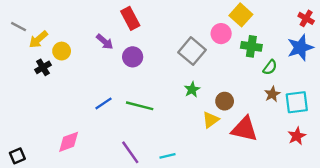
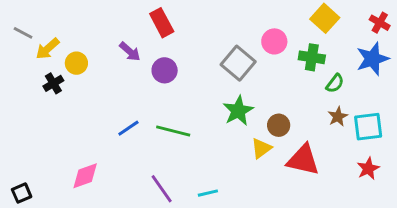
yellow square: (241, 15) -> (325, 18), moved
green star: (192, 89) -> (238, 111), size x1.5

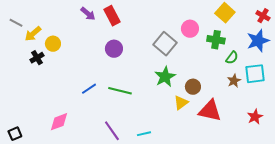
purple arrow: (130, 52) -> (88, 14), moved
cyan square: (368, 127) -> (255, 74), moved

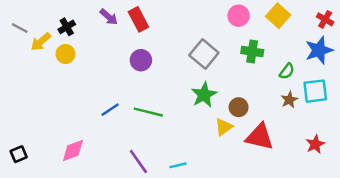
pink circle: (190, 29) -> (239, 16), moved
green cross: (216, 40) -> (252, 52), moved
black cross: (37, 58) -> (67, 27), moved
black square: (15, 134) -> (19, 154), moved

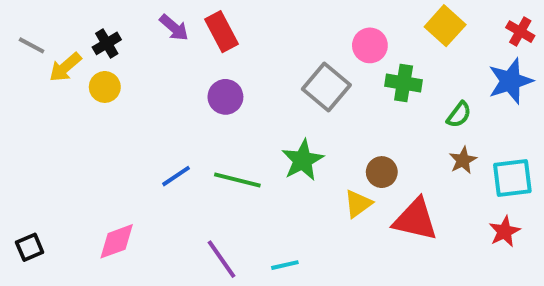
pink circle: (239, 16) -> (370, 45), moved
cyan square: (315, 91) -> (512, 178), moved
green star: (204, 95) -> (303, 160), moved

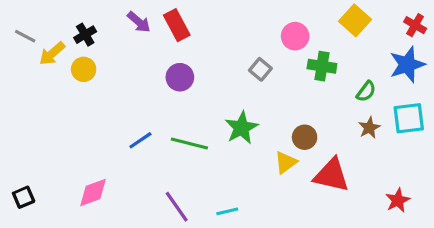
gray square: (326, 87) -> (260, 69), size x0.6
cyan square: (512, 178) -> (409, 118), moved
red star: (504, 231) -> (398, 200), moved

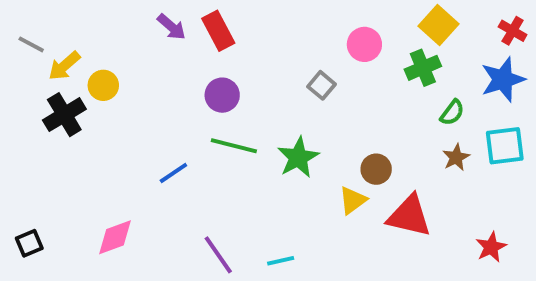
black cross: (85, 35) -> (64, 115), moved, size x1.5
green cross: (322, 66) -> (423, 68), moved, turned -32
green line: (189, 144) -> (234, 146), moved

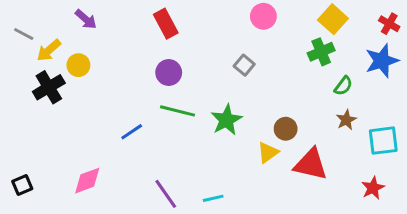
purple arrow: (171, 27) -> (86, 19), moved
pink circle: (364, 44) -> (263, 16), moved
cyan square: (505, 146) -> (383, 141), moved

